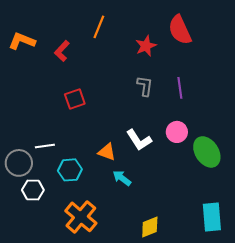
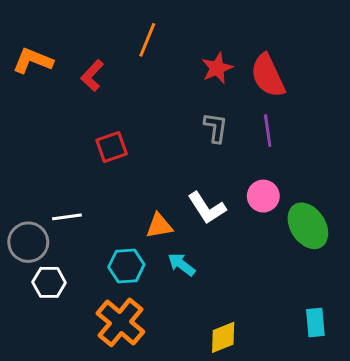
red semicircle: (180, 30) -> (268, 76), moved
orange triangle: (107, 152) -> (159, 226), turned -30
cyan hexagon: (70, 170) -> (126, 266), moved
cyan rectangle: (212, 217) -> (315, 322), size x0.7

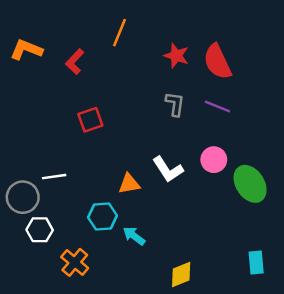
red star: (217, 68) -> (176, 56), turned -30
purple line: (268, 131) -> (217, 106), turned -60
cyan arrow: (181, 264) -> (134, 236), moved
orange cross: (120, 322) -> (75, 262), moved, size x0.7

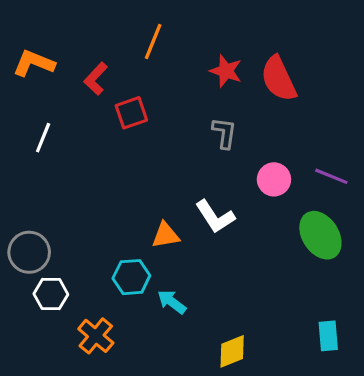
purple line: (217, 106) -> (331, 176), moved
red square: (90, 120) -> (131, 113), moved
pink circle: (214, 160) -> (274, 179), moved
white line: (54, 177) -> (43, 138), moved, turned -60

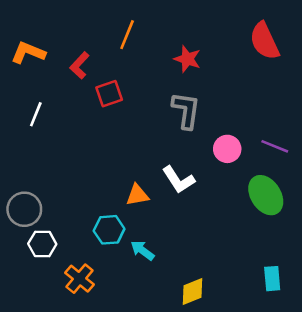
red semicircle: (279, 79) -> (264, 41), moved
gray L-shape: (224, 133) -> (186, 110), size x1.4

